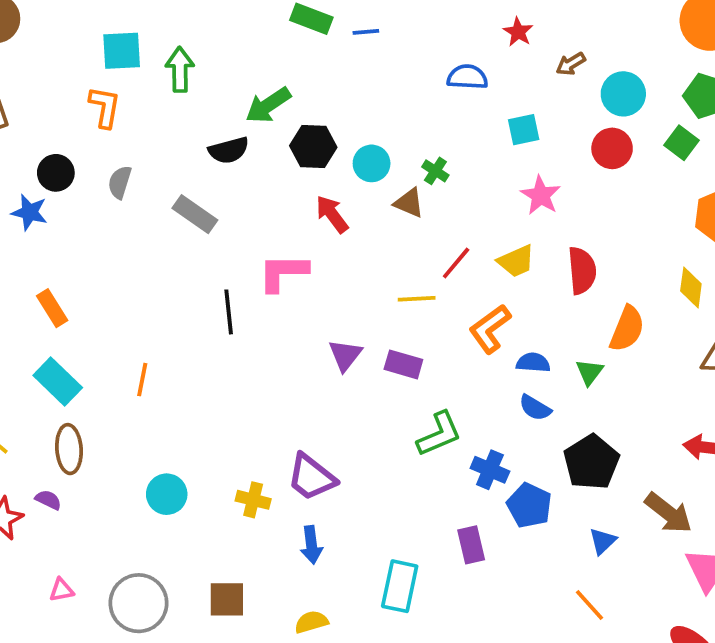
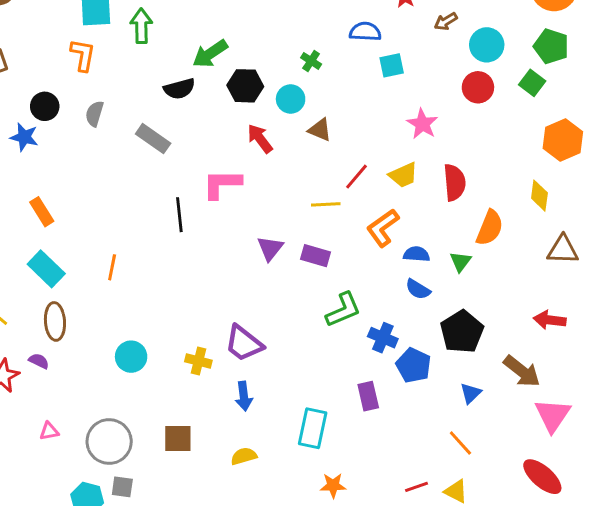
cyan square: (524, 130) -> (392, 65), moved
green cross: (435, 171) -> (311, 61), moved

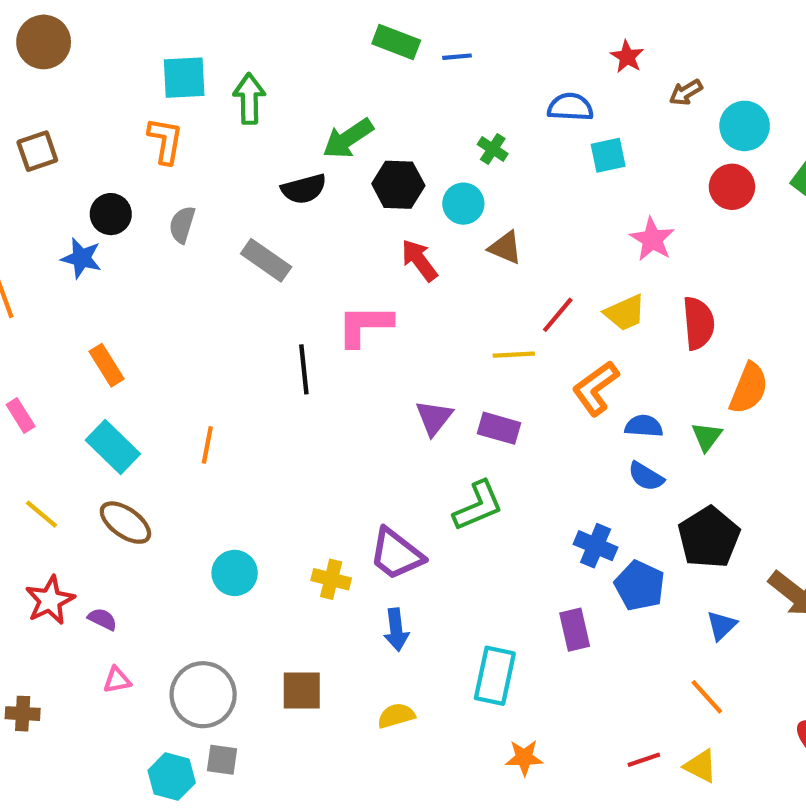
green L-shape: (343, 310) -> (478, 506), moved
brown ellipse: (55, 321) -> (125, 523), turned -51
purple semicircle: (39, 361) -> (102, 619), moved

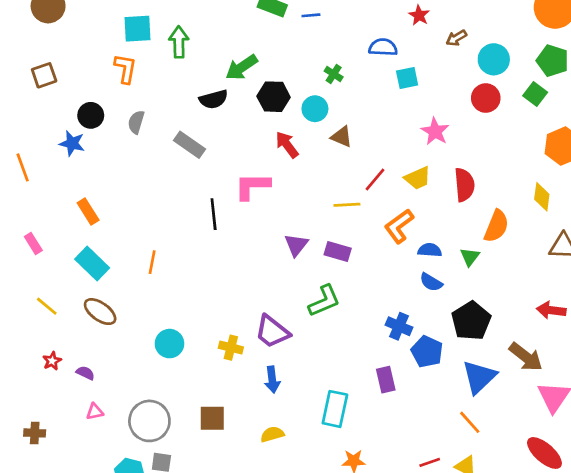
red star: (50, 600) -> (52, 361), size x0.6
blue triangle: (721, 625) -> (479, 377), size x1.8

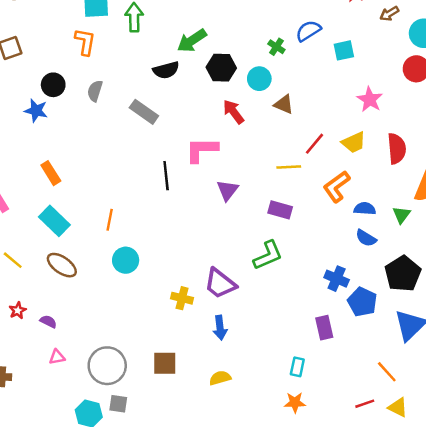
blue semicircle: (383, 47) -> (308, 31), moved, turned -35
purple triangle: (296, 245) -> (227, 190), moved
cyan circle: (169, 344) -> (126, 260), moved
cyan rectangle: (335, 409) -> (297, 367), moved, size x0.6
orange line: (470, 422) -> (387, 372), moved

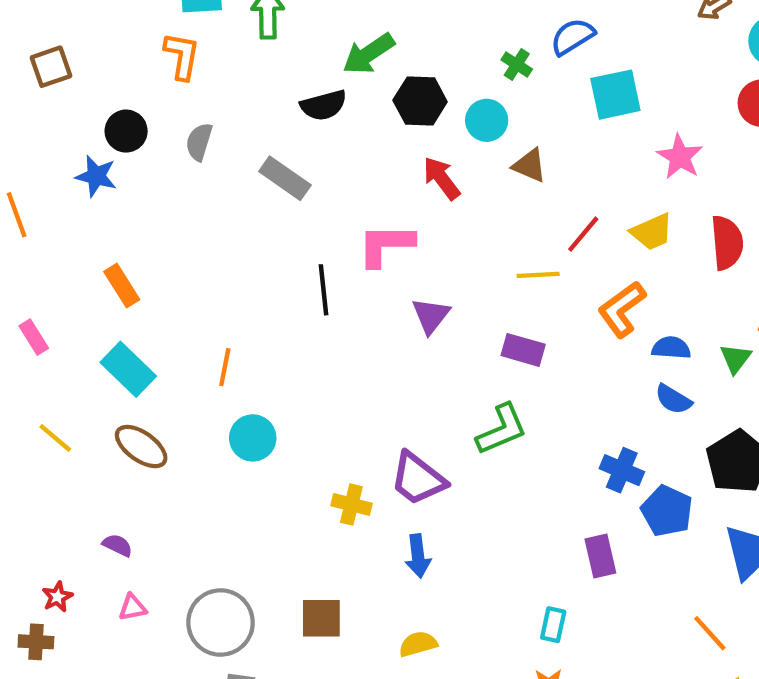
cyan square: (344, 50) -> (615, 95), moved, size x1.4
red star: (18, 310) -> (57, 597), moved

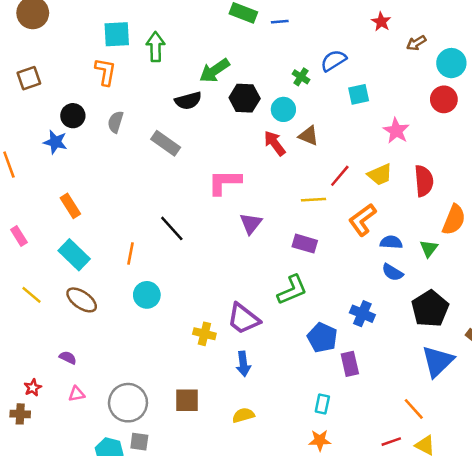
cyan square: (615, 95) -> (359, 94), size x0.7
red arrow: (442, 178) -> (275, 143), moved
black line: (324, 290) -> (172, 228), moved, turned -36
blue pentagon: (667, 511) -> (322, 338), moved

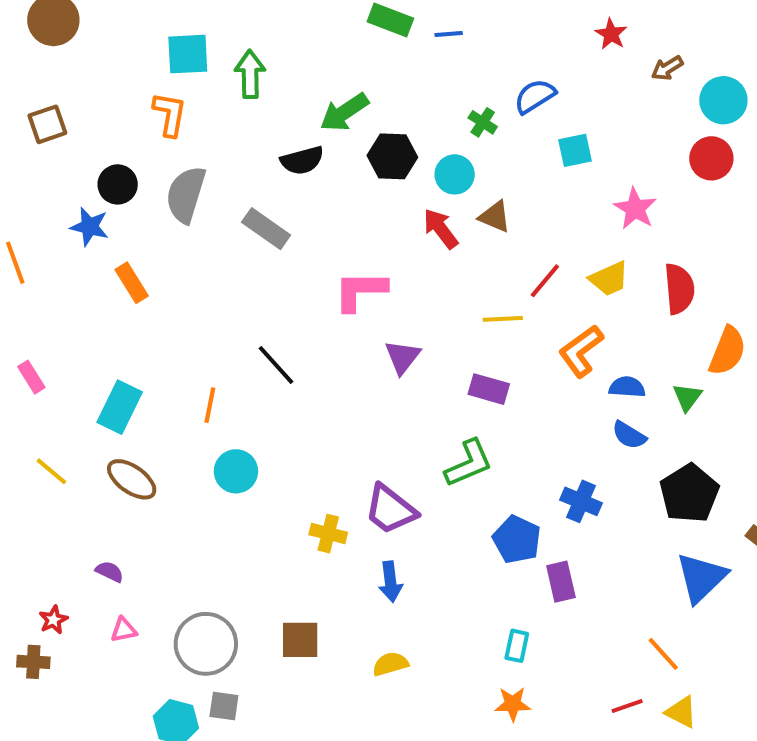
gray semicircle: (115, 122) -> (186, 194), size x1.6
orange rectangle: (70, 206) -> (132, 283), moved
cyan rectangle: (74, 255) -> (120, 407), turned 72

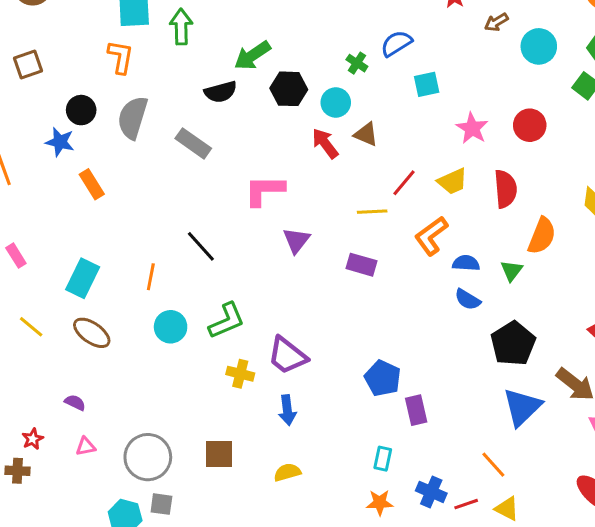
red circle: (711, 158) -> (530, 125), moved
green L-shape: (469, 463) -> (227, 321), moved
blue cross: (581, 501) -> (431, 492), moved

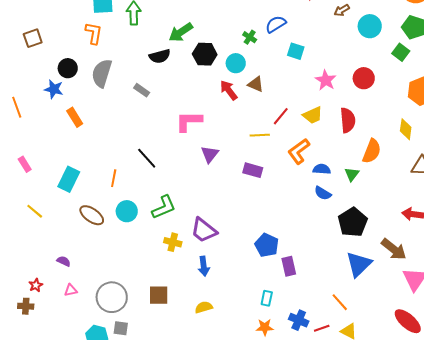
cyan square: (427, 84) -> (296, 51), turned 30
gray rectangle: (193, 143) -> (142, 90), size x0.7
brown ellipse: (92, 333) -> (92, 215), moved

